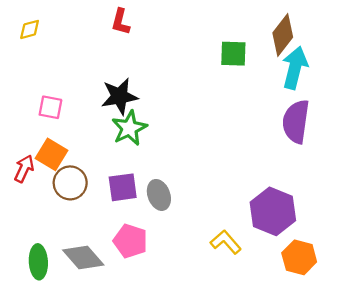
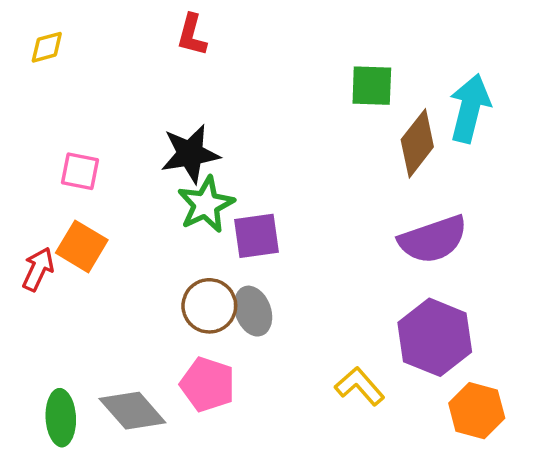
brown diamond: (283, 35) -> (417, 143), moved
purple semicircle: (296, 122) -> (433, 239), moved, turned -117
brown circle: (70, 183) -> (209, 306), moved
purple square: (123, 187) -> (257, 236), moved

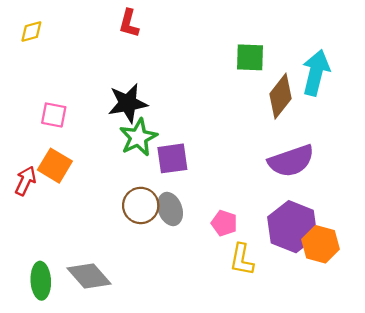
pink pentagon: (208, 384) -> (224, 223), moved, size x0.7
yellow L-shape: (360, 386) -> (242, 260), turned -128
orange hexagon: (477, 411) -> (321, 244), moved

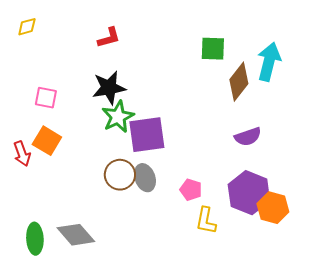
red L-shape: (129, 23) -> (109, 38), moved, turned -120
purple square: (172, 158) -> (147, 135), size x1.4
purple semicircle: (291, 161) -> (248, 137), size x0.7
red arrow: (26, 181) -> (22, 154), turned 135

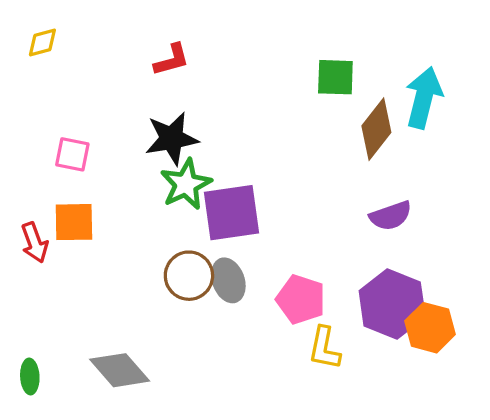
orange square: (47, 141) -> (74, 222), turned -32
pink pentagon: (191, 190) -> (301, 299), size x1.4
green ellipse: (35, 239) -> (30, 376), moved, size x0.7

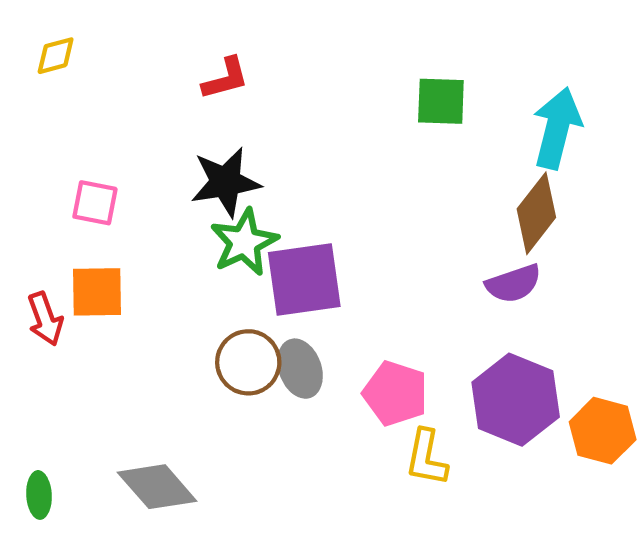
brown diamond: (376, 129) -> (536, 213), moved
orange hexagon: (430, 328) -> (603, 431), moved

